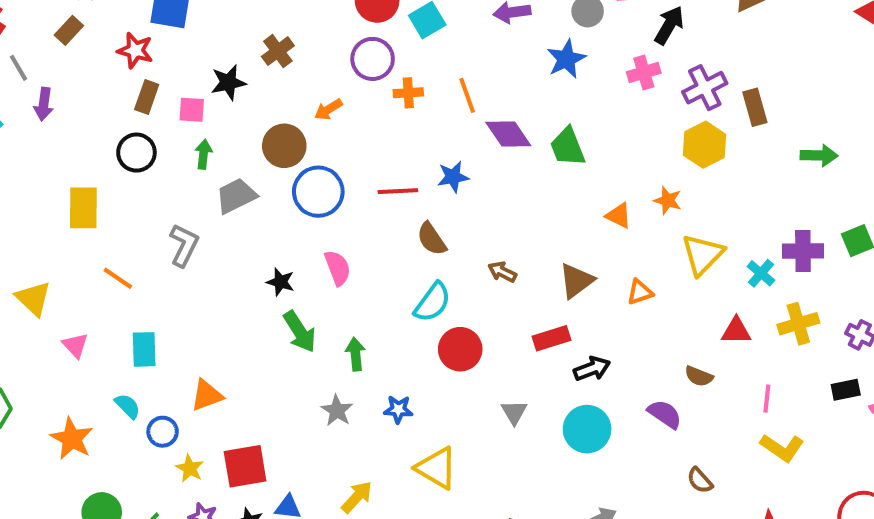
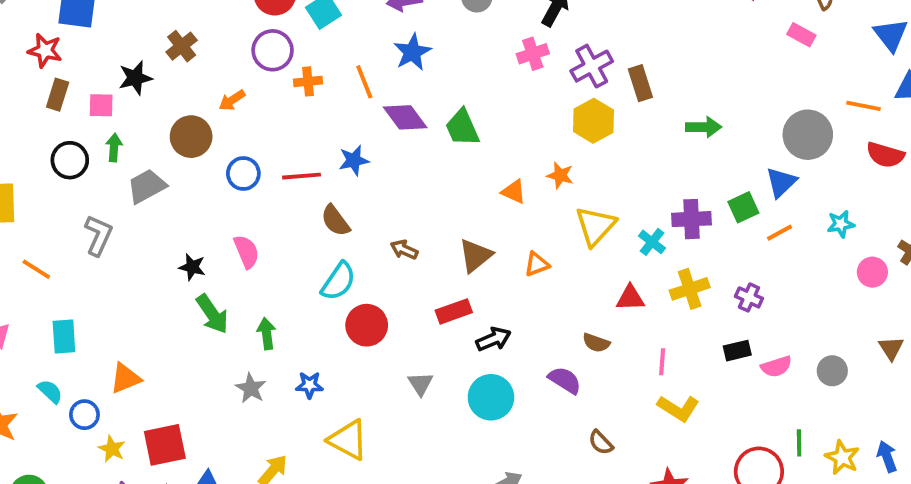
blue star: (566, 59) -> (412, 52), moved
black circle: (136, 153) -> (70, 160), moved
blue circle: (318, 192) -> (243, 173), moved, size x0.7

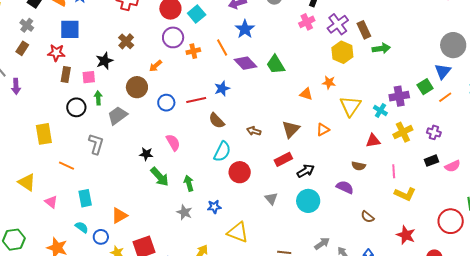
green arrow: (704, 127) -> (381, 48), moved

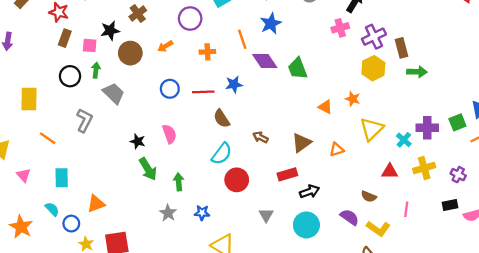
orange cross: (193, 51) -> (207, 52), moved
brown circle: (137, 87) -> (130, 53), moved
gray trapezoid: (118, 116) -> (114, 93), turned 70
yellow L-shape: (405, 194) -> (378, 229), moved

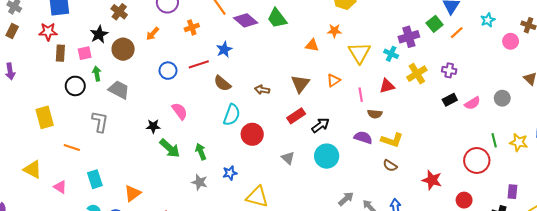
pink line: (406, 209) -> (361, 95), moved

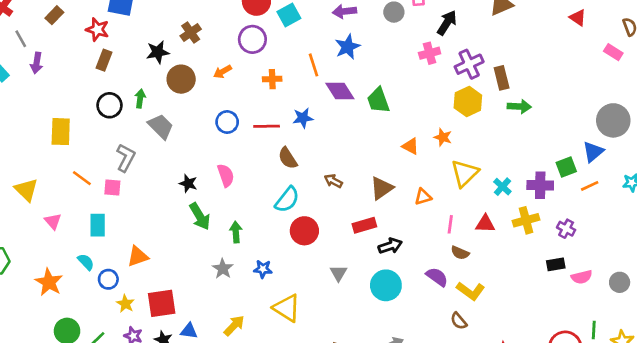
purple cross: (409, 37) -> (540, 185), moved
pink square: (85, 53) -> (112, 188), moved

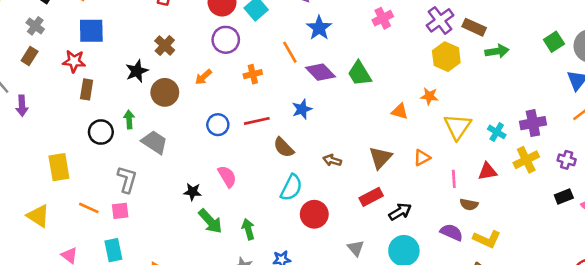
pink cross: (430, 53) -> (383, 18), moved
brown rectangle: (502, 78) -> (474, 27), turned -40
blue star: (303, 118) -> (302, 109), moved
green square: (566, 167) -> (554, 42), moved
yellow triangle: (26, 190) -> (38, 216), moved

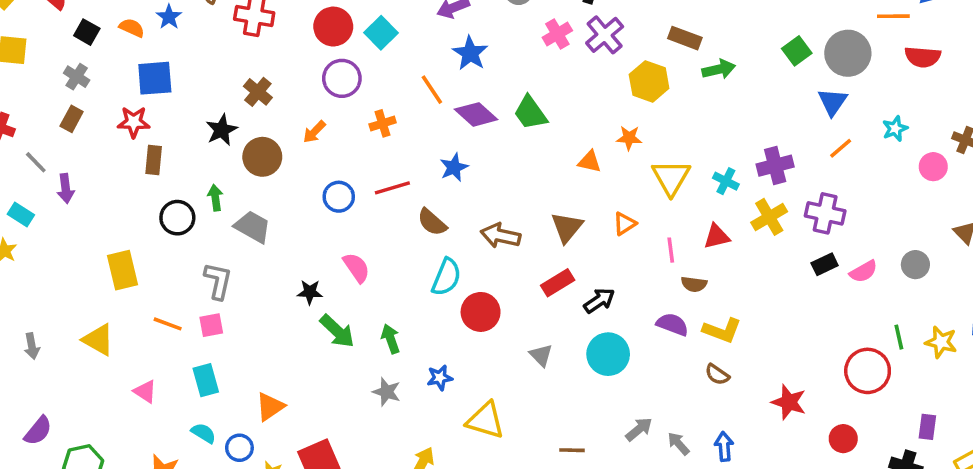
purple cross: (440, 20) -> (605, 35), moved
brown arrow: (332, 160) -> (500, 236), size x1.5
purple cross: (567, 160) -> (825, 213), size x1.5

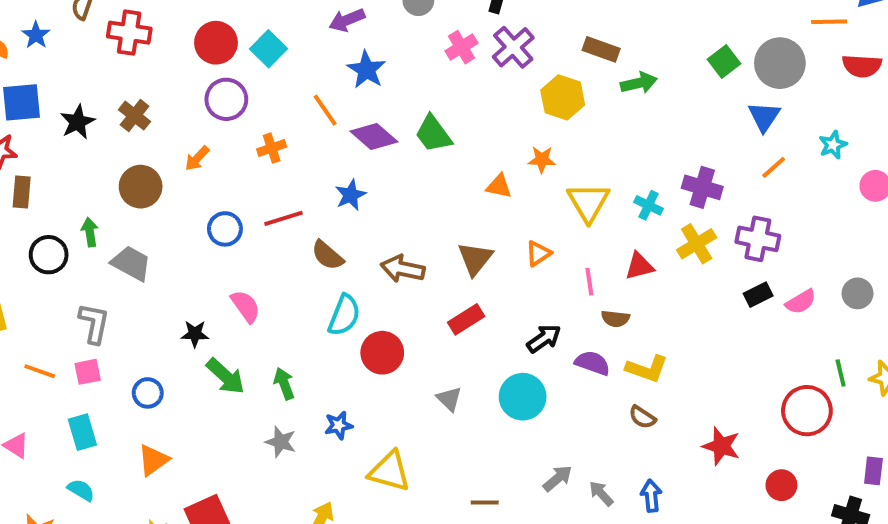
black star: (222, 130) -> (78, 122), moved
purple cross: (775, 166) -> (702, 187), turned 32
black arrow: (599, 300) -> (544, 339), moved
blue circle: (239, 448) -> (148, 393), moved

